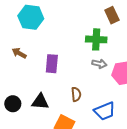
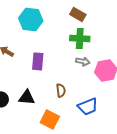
brown rectangle: (112, 15) -> (78, 14), moved, turned -35
cyan hexagon: (31, 17) -> (31, 19), moved

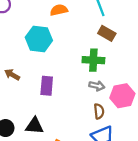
brown rectangle: (78, 14) -> (107, 33), moved
brown semicircle: (61, 90) -> (99, 111), moved

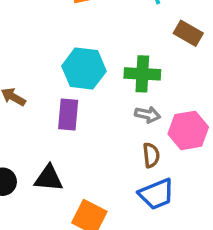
brown rectangle: (107, 33) -> (188, 33), moved
cyan hexagon: (39, 39) -> (84, 69), moved

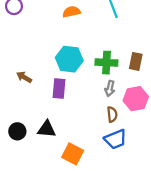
brown rectangle: (188, 33) -> (136, 61), moved, turned 72
gray arrow: (148, 115) -> (110, 88), turned 91

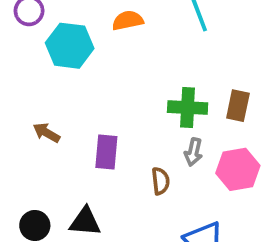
cyan hexagon: (69, 59) -> (70, 46), moved
brown semicircle: (112, 114) -> (161, 181), moved

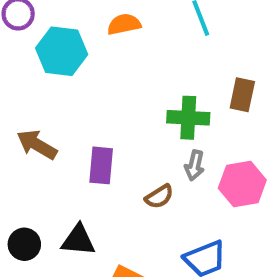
brown rectangle: (238, 106) -> (242, 95), moved
brown arrow: (46, 133) -> (37, 145), size x1.4
brown semicircle: (161, 181) -> (159, 197), turned 64

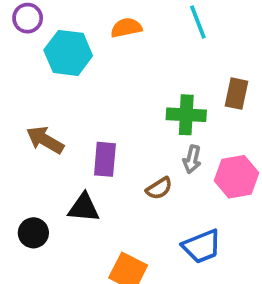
black triangle: (78, 240) -> (84, 208), moved

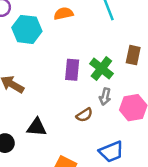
green cross: (186, 115) -> (101, 69), turned 35
purple rectangle: (105, 159) -> (72, 70), moved

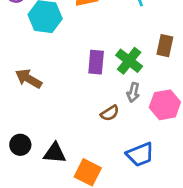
black triangle: (37, 127) -> (55, 153), moved

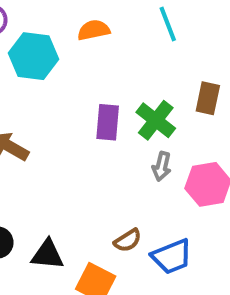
brown semicircle: (110, 113) -> (128, 240), moved

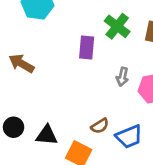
green cross: (156, 120) -> (117, 26), moved

